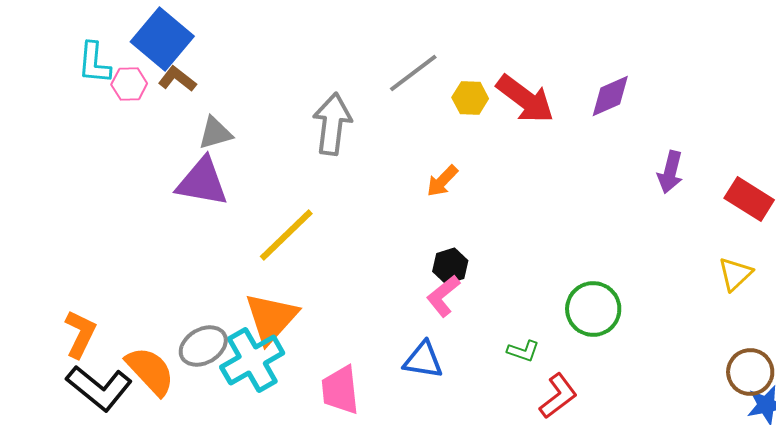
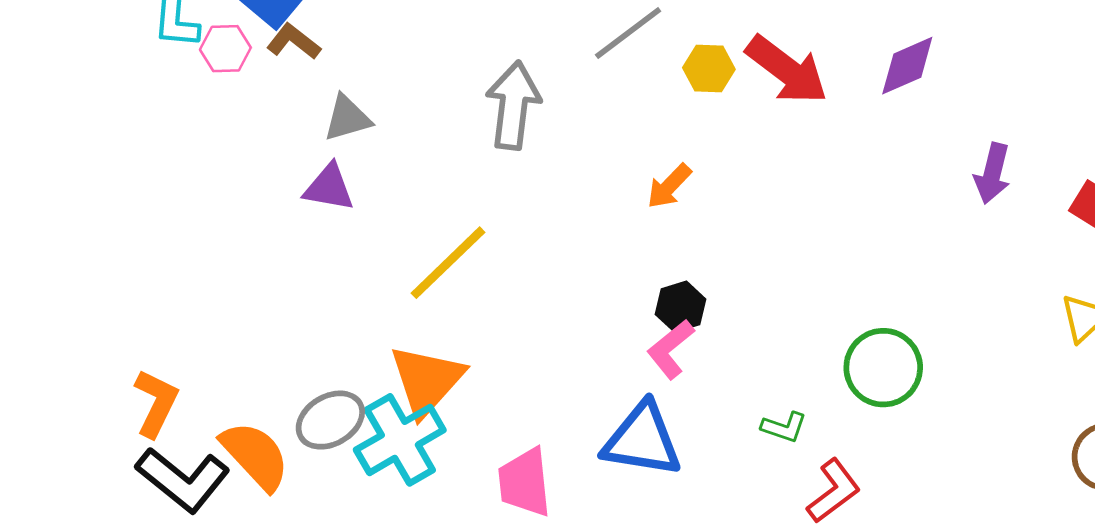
purple triangle: (202, 182) -> (329, 188), size x0.7
blue triangle: (423, 360) -> (642, 440), size x1.4

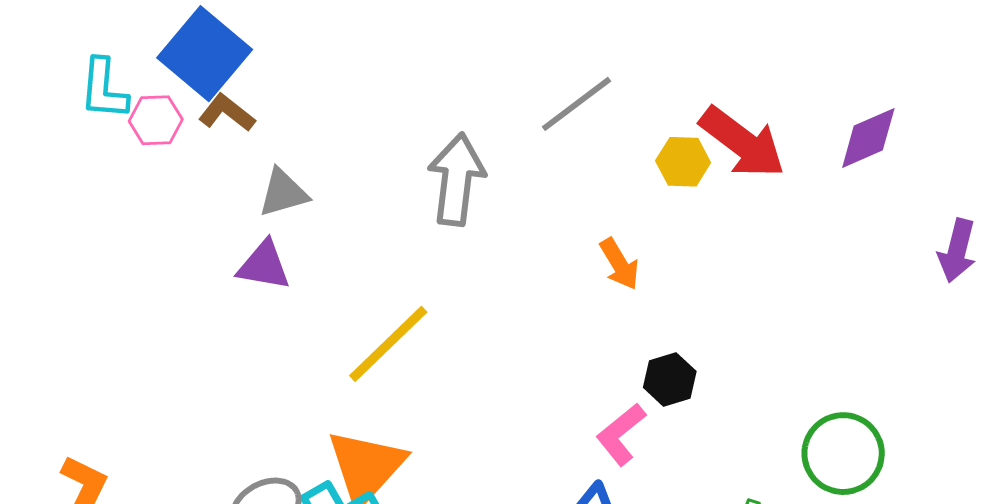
yellow hexagon: (709, 68) -> (683, 162), moved
orange arrow: (669, 186) -> (619, 264), turned -75
black hexagon: (681, 307) -> (670, 379), moved

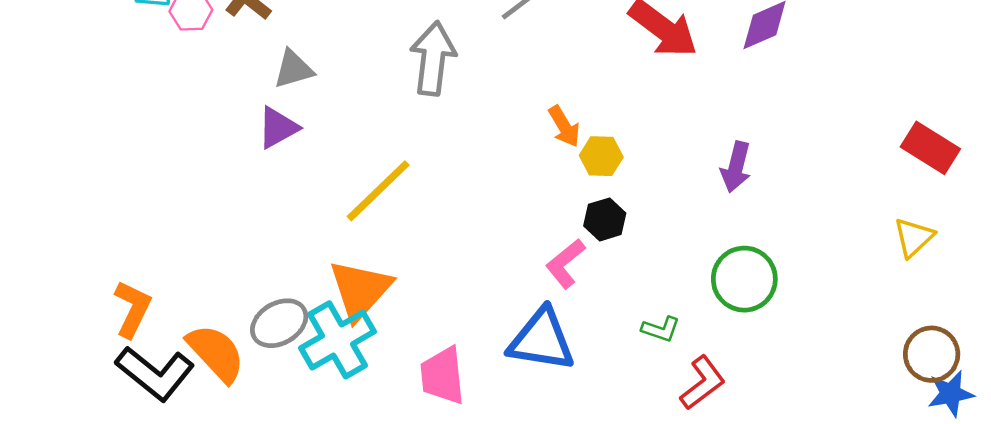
yellow hexagon: (683, 162) -> (601, 156), moved
purple arrow: (957, 251) -> (736, 167), moved
purple triangle: (264, 265) -> (278, 128), turned -39

